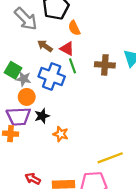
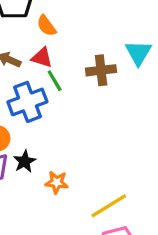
blue cross: (52, 77) -> (27, 102), turned -30
yellow line: (110, 158) -> (109, 206), moved

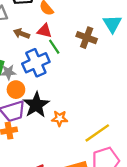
brown cross: (101, 70) -> (87, 38), turned 30
black star: (25, 161) -> (36, 105), size x1.6

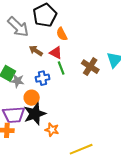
blue cross: (36, 63) -> (43, 78), size x0.6
orange circle: (16, 90) -> (32, 98), moved

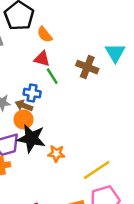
brown arrow: (36, 51) -> (24, 106), moved
blue cross: (43, 78) -> (32, 93), turned 32
black star: (35, 114) -> (31, 138), turned -30

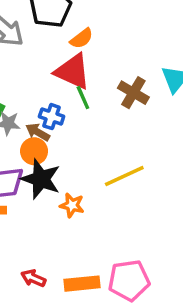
orange semicircle: (45, 35) -> (82, 38), turned -98
red triangle: (42, 59) -> (73, 71), size x1.6
yellow line: (97, 170) -> (124, 176), moved

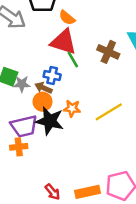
orange semicircle: (82, 38) -> (67, 18), turned 84
orange star: (72, 205) -> (72, 108), moved
red arrow: (33, 278) -> (52, 192), turned -147

